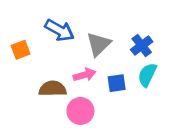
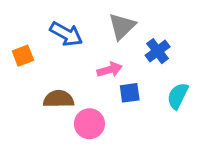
gray triangle: (99, 44) -> (122, 26), moved
pink arrow: (85, 75) -> (110, 70), moved
cyan semicircle: (147, 75) -> (178, 96), moved

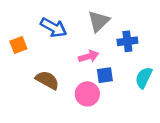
blue cross: (158, 51) -> (127, 41), turned 30
brown semicircle: (59, 99) -> (47, 80), turned 30
pink circle: (89, 124) -> (87, 94), moved

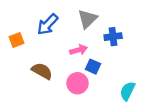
blue arrow: (53, 28) -> (48, 24), turned 105
blue square: (105, 75) -> (93, 67), turned 32
cyan semicircle: (144, 78) -> (127, 91), moved

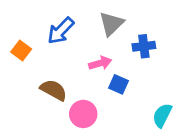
orange square: (16, 40) -> (21, 50), turned -32
pink circle: (77, 83) -> (83, 114), moved

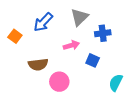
blue square: (118, 84) -> (93, 60), moved
brown semicircle: (54, 90) -> (38, 64), turned 144

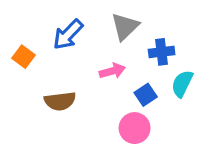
blue square: (93, 60) -> (146, 95), turned 32
pink circle: (59, 82) -> (135, 128), moved
cyan semicircle: (116, 83) -> (182, 84), moved

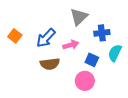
blue arrow: (68, 34) -> (46, 38), moved
blue square: (146, 95) -> (92, 60), turned -32
brown semicircle: (60, 101) -> (50, 64), moved

